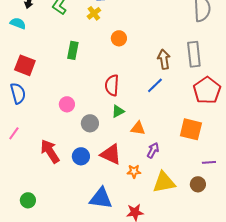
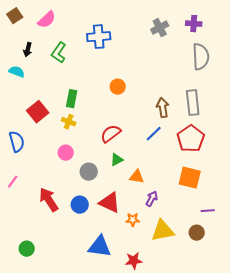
yellow cross: (94, 13) -> (69, 122), moved, turned -32
red square: (25, 65) -> (38, 112), moved, turned 30
red semicircle: (112, 85) -> (111, 134), turned 50
red pentagon: (207, 90) -> (191, 139), moved

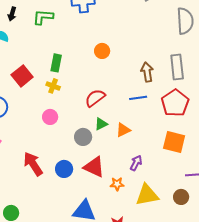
green L-shape: (59, 53) -> (43, 17), turned 60
blue line: (154, 134) -> (138, 98), turned 36
gray circle: (89, 172) -> (83, 137), moved
orange triangle: (137, 177) -> (123, 130), moved, turned -35

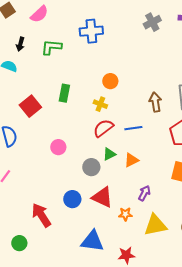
yellow cross: (53, 86) -> (100, 104), moved
blue line: (138, 98) -> (133, 128), moved
red arrow: (33, 164) -> (41, 215), moved

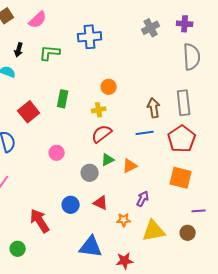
yellow cross: (100, 104) -> (99, 110), turned -32
blue line: (133, 128) -> (145, 133), moved
red triangle: (102, 197) -> (101, 203), size x0.7

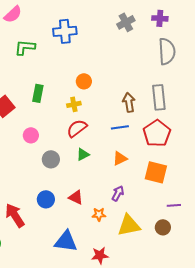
pink circle: (57, 153) -> (31, 135), moved
orange triangle: (130, 166) -> (120, 158), moved
gray circle: (90, 173) -> (51, 159), moved

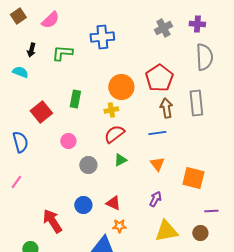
orange circle: (84, 81) -> (121, 87), size x1.6
red pentagon: (157, 133) -> (159, 78), moved
orange triangle: (120, 158) -> (157, 164), turned -42
orange star: (99, 214) -> (119, 226), moved

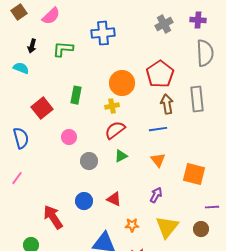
orange star: (119, 226) -> (132, 225), moved
yellow triangle: (166, 231) -> (167, 227), turned -40

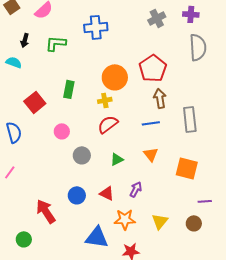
gray rectangle: (197, 99) -> (190, 119), moved
green triangle: (121, 156) -> (117, 159), moved
purple arrow: (156, 195) -> (136, 189), moved
orange star: (132, 225) -> (125, 219), size x1.5
yellow triangle: (167, 227) -> (160, 221), size x0.7

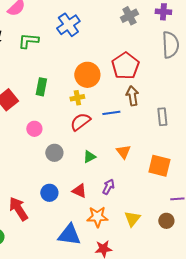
blue cross: (96, 27) -> (68, 25), turned -30
gray rectangle: (190, 119) -> (162, 117), size x0.7
blue line: (151, 123) -> (111, 113), moved

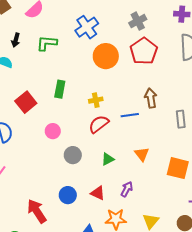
gray cross: (129, 16) -> (138, 21), moved
red pentagon: (125, 66) -> (144, 51), moved
orange circle: (87, 75) -> (106, 56), moved

